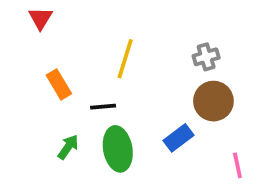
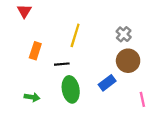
gray cross: (206, 57) -> (124, 34), turned -32
orange rectangle: (59, 84) -> (35, 51), turned 49
green arrow: (68, 147) -> (32, 97), moved, turned 64

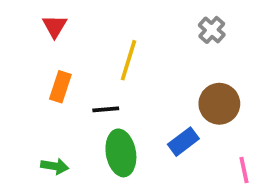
red triangle: (24, 11) -> (55, 26), moved
gray cross: (124, 34) -> (212, 30), moved

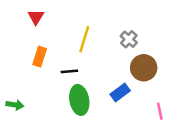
gray cross: (212, 30) -> (129, 39), moved
green arrow: (55, 166) -> (15, 105), moved

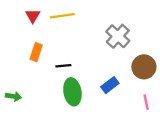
yellow line: (84, 39) -> (62, 16), moved, turned 65
gray cross: (129, 39) -> (118, 36), size x1.5
brown circle: (144, 68) -> (144, 67), moved

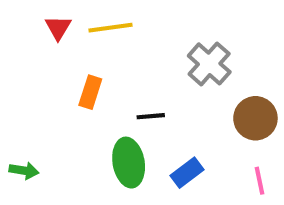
orange rectangle: (36, 52) -> (90, 92), moved
black line: (63, 66) -> (151, 116), moved
blue rectangle: (110, 85) -> (187, 173), moved

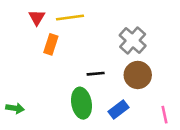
orange rectangle: (90, 92) -> (51, 44), moved
brown circle: (255, 118) -> (138, 75), moved

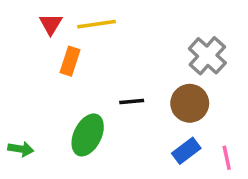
gray cross: (133, 40) -> (207, 56), moved
green ellipse: (82, 103) -> (88, 135), moved, turned 36
blue rectangle: (119, 109) -> (186, 151), moved

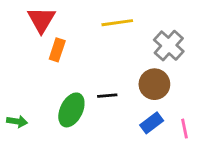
red triangle: (51, 24) -> (41, 20), size x1.5
yellow line: (96, 24) -> (117, 23), moved
black line: (132, 102) -> (107, 96), moved

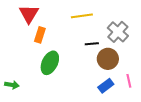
black line: (107, 96) -> (92, 44), moved
green ellipse: (71, 110) -> (50, 63), moved
pink line: (184, 129) -> (129, 81), moved

